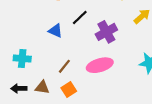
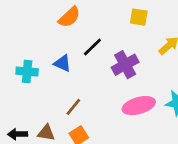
cyan cross: (22, 59) -> (27, 72), moved
pink ellipse: (100, 65) -> (139, 106), moved

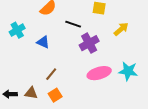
black line: (92, 47) -> (73, 24), moved, turned 63
cyan cross: (27, 72) -> (17, 30), moved, turned -35

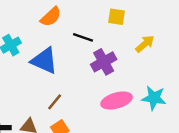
blue triangle: (43, 42) -> (44, 61), size x1.6

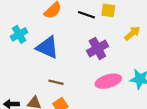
black line: (83, 37) -> (87, 15), moved
brown line: (55, 102) -> (56, 82), turned 64

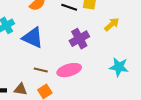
pink ellipse: (108, 81) -> (69, 70), moved

